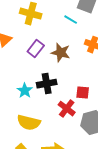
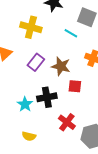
red square: (83, 93) -> (75, 86), moved
yellow semicircle: (29, 123) -> (29, 136), size x0.6

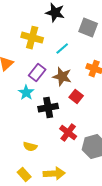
cyan line: (71, 33) -> (62, 49), moved, turned -72
red square: (75, 86) -> (76, 97), turned 32
cyan star: (25, 104) -> (26, 93), moved

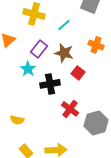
yellow semicircle: (30, 147) -> (17, 120), moved

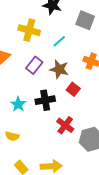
cyan star: (28, 69) -> (18, 104), moved

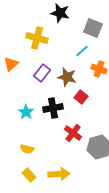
cyan line: (59, 41) -> (82, 51), moved
yellow semicircle: (12, 136) -> (27, 149), moved

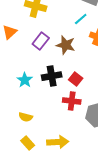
red square: (81, 97) -> (76, 79), moved
red cross: (73, 133) -> (72, 101), turned -30

